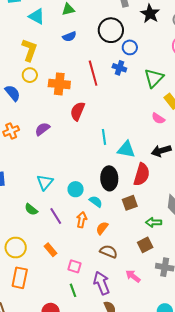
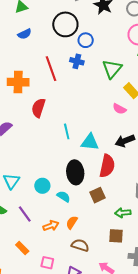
orange arrow: (82, 220) -> (51, 226), moved, turned 63
brown square: (145, 245) -> (116, 236), turned 35

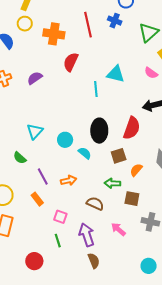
cyan triangle: (90, 142) -> (116, 74), moved
green arrow: (123, 213) -> (112, 183), moved
purple line: (25, 214) -> (43, 177), moved
orange semicircle: (72, 222) -> (136, 170), moved

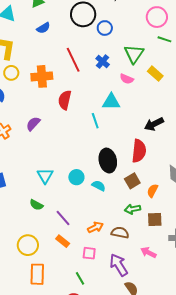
blue cross: (115, 21) -> (103, 61), moved, turned 32
pink semicircle: (151, 73) -> (127, 79), moved
orange arrow: (69, 180) -> (95, 227), moved
green line: (58, 241) -> (80, 278), moved

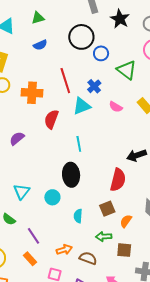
green triangle: (134, 54) -> (127, 70), moved, turned -35
cyan triangle: (111, 102) -> (82, 106), moved, turned -30
black ellipse: (108, 161) -> (71, 175), moved
cyan semicircle: (99, 186) -> (78, 216), moved, turned -120

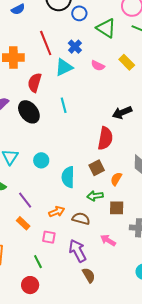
black ellipse: (71, 175) -> (29, 112), moved, turned -30
cyan semicircle: (78, 216) -> (68, 177), size x1.5

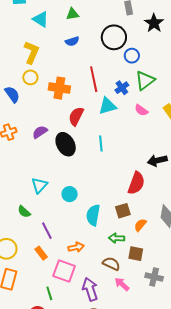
green triangle: (106, 28) -> (145, 80), moved, turned 40
brown semicircle: (81, 219) -> (111, 264), moved
pink square: (49, 237) -> (64, 271), size x1.6

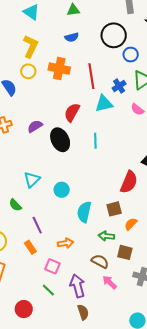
cyan triangle: (41, 19) -> (31, 12), moved
orange cross: (59, 88) -> (59, 69), moved
pink square: (64, 271) -> (52, 266), size x0.7
green line: (49, 293) -> (48, 290), moved, turned -32

